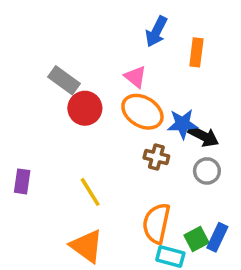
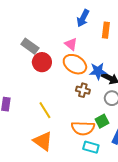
orange semicircle: (156, 223) -> (83, 128), turned -100
green square: (196, 239) -> (102, 121), moved

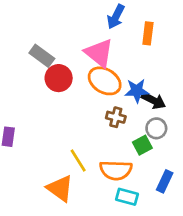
pink triangle: (71, 44) -> (99, 53), size x1.6
yellow line: (45, 110) -> (78, 160), moved
green square: (102, 121) -> (142, 145), moved

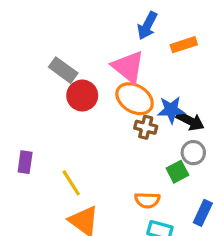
orange rectangle: (148, 33) -> (184, 45), turned 65
brown cross: (116, 117) -> (146, 127), moved
yellow line: (78, 160) -> (71, 183), moved
orange semicircle: (116, 170) -> (147, 200), size x0.7

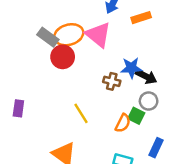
orange ellipse: (135, 99) -> (69, 35), moved, turned -48
green square: (177, 172) -> (136, 116), turned -35
yellow line: (71, 183) -> (81, 113), moved
orange semicircle: (147, 200) -> (123, 123), moved, turned -66

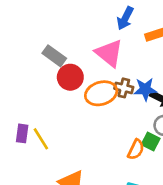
orange ellipse: (69, 35) -> (101, 93), moved
brown cross: (112, 81) -> (124, 88), moved
yellow line: (81, 113) -> (41, 139), moved

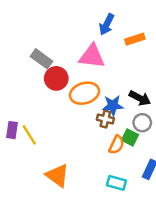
pink triangle: (109, 53) -> (92, 56), turned -32
brown cross: (124, 88) -> (105, 119), moved
blue star: (145, 89) -> (113, 105), moved

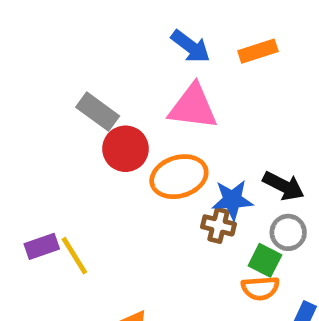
blue arrow: (107, 24) -> (191, 46), moved, turned -80
orange rectangle: (135, 39) -> (258, 51), moved
purple rectangle: (12, 130) -> (42, 246), turned 63
orange semicircle: (116, 145) -> (260, 288), moved, turned 60

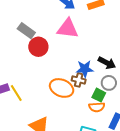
orange ellipse: (179, 177) -> (62, 88), moved, turned 40

